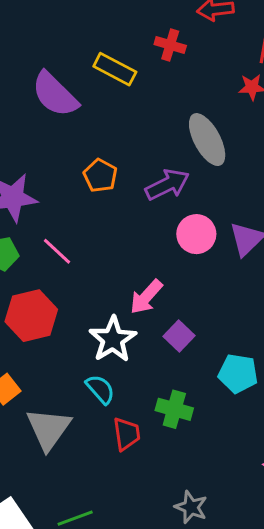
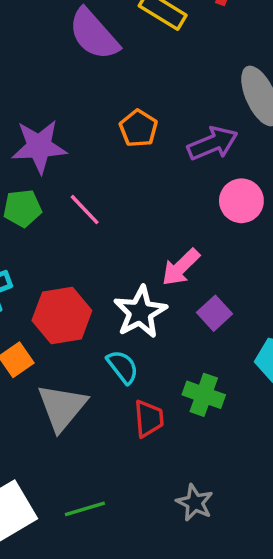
red hexagon: (31, 316) -> (62, 316), moved
gray star: (191, 507) -> (195, 503), moved

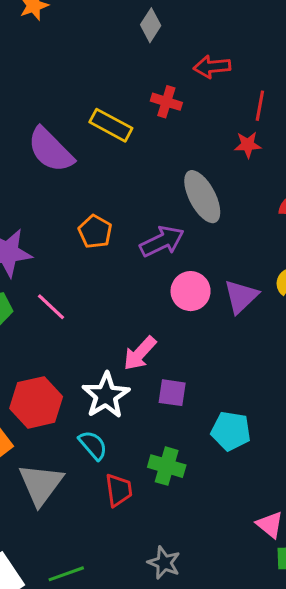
purple square: (214, 313) -> (172, 393), turned -36

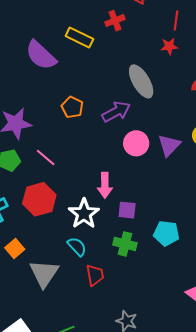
red cross: (166, 102) -> (115, 21), turned -36
pink arrow: (140, 353) -> (105, 185), turned -40
red hexagon: (36, 402) -> (39, 199), moved
green cross: (167, 466) -> (125, 244), moved

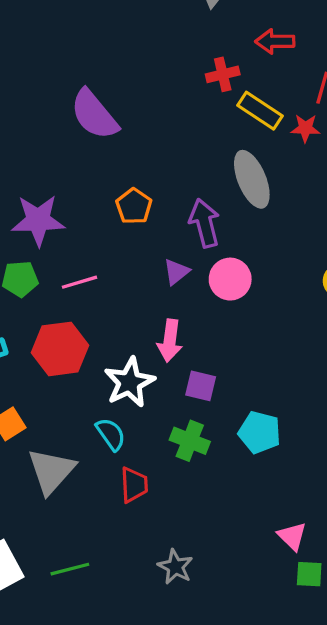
yellow rectangle: (79, 37) -> (260, 111), moved
purple arrow: (116, 112) -> (204, 223), turned -84
purple triangle: (169, 145) -> (176, 272), moved, size x0.7
pink line: (46, 157) -> (80, 282), turned -65

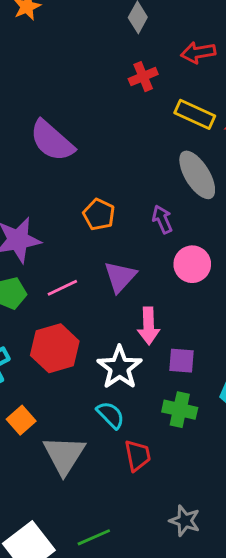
red cross: (223, 74) -> (143, 77), moved
purple arrow: (204, 223) -> (162, 219), size x0.7
purple triangle: (176, 272) -> (120, 277), moved, size x1.4

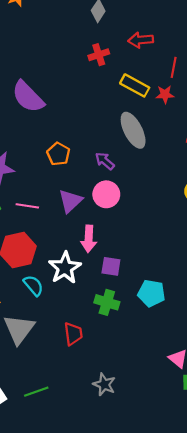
purple arrow: (162, 219) -> (105, 161), turned -30
pink circle: (192, 264) -> (106, 194), moved
pink line: (62, 288) -> (27, 206), turned 30
cyan semicircle: (111, 415) -> (33, 285), moved

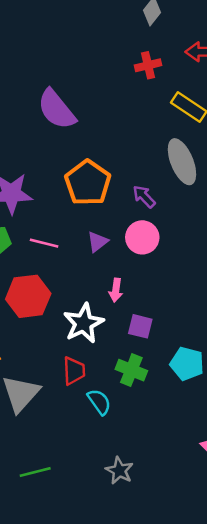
orange pentagon: (58, 154) -> (88, 183), size x1.6
purple triangle: (70, 201) -> (98, 242), size x0.7
pink arrow: (89, 239) -> (116, 290), size x0.7
cyan semicircle: (33, 285) -> (99, 402), moved
red trapezoid: (73, 334) -> (74, 371), moved

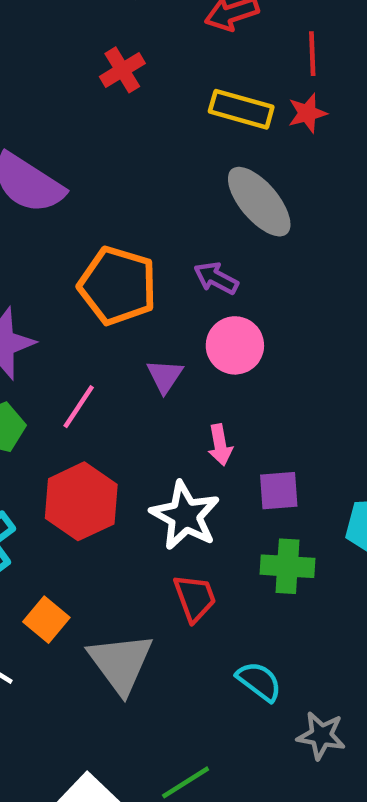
red cross: (148, 65) -> (122, 70), moved
pink line: (44, 243) -> (79, 407), turned -52
cyan semicircle: (99, 402) -> (259, 681), moved

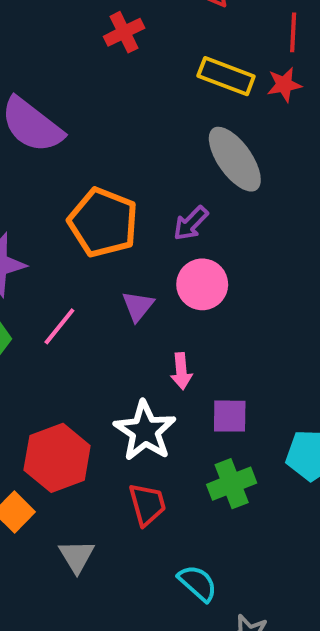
purple arrow: (216, 278) -> (191, 223), turned -78
red hexagon: (81, 501) -> (57, 458), moved
green cross: (287, 566) -> (232, 484), turned -30
gray triangle: (121, 663) -> (77, 556), size x0.6

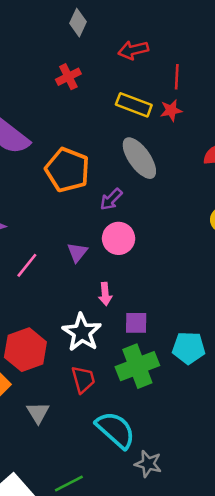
orange pentagon: (103, 222) -> (67, 170), moved
green cross: (232, 484) -> (137, 366), size x1.4
cyan semicircle: (198, 583) -> (116, 430), size x1.6

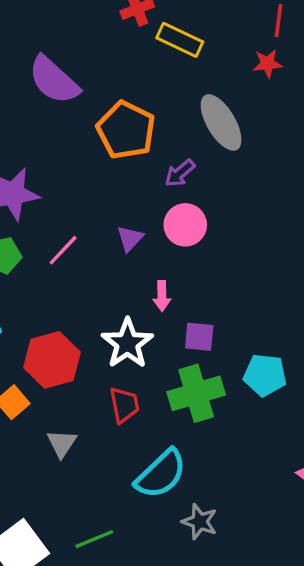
yellow rectangle: (134, 105) -> (180, 40), moved
cyan semicircle: (116, 430) -> (161, 474), turned 90

